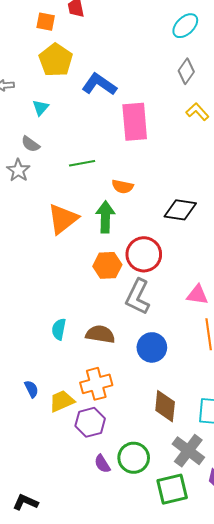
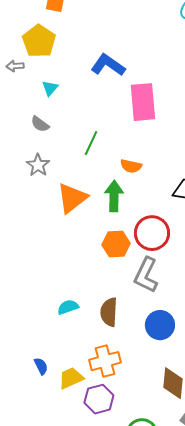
yellow pentagon: (56, 60) -> (39, 41), moved
green line: (82, 163) -> (91, 143), turned -55
gray star: (18, 170) -> (38, 165), moved
cyan semicircle: (59, 329) -> (68, 307), turned 60
brown semicircle: (100, 334) -> (109, 312), turned -96

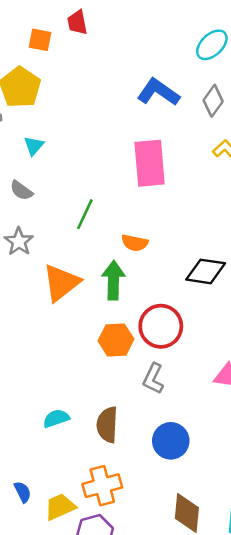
blue L-shape: (108, 65) -> (158, 92), moved
gray L-shape: (146, 275) -> (153, 379), size x0.7

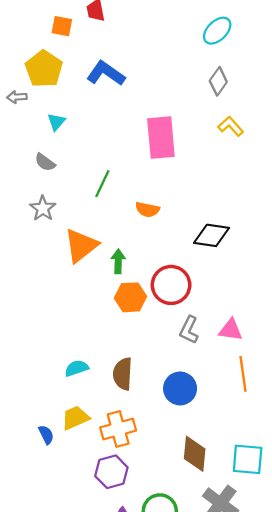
blue L-shape: (158, 92) -> (106, 73), moved
green arrow: (113, 280) -> (118, 261), moved, size x0.7
gray L-shape: (153, 379) -> (189, 330), moved
yellow trapezoid: (60, 507) -> (75, 418), moved

